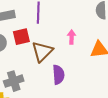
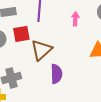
pink arrow: (72, 37) -> (75, 19), moved

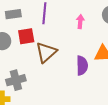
purple semicircle: (56, 74) -> (82, 66), moved

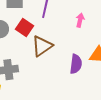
red square: (26, 36) -> (24, 27), turned 36

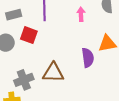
brown triangle: (42, 46) -> (53, 73), moved, turned 50

